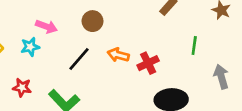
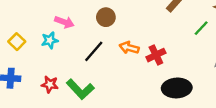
green line: (194, 45) -> (201, 28), moved, turned 35
red star: (22, 87) -> (50, 84), moved

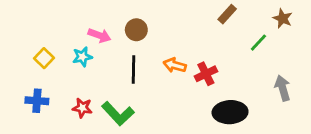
brown circle: (106, 17) -> (136, 30), moved
black line: (94, 51) -> (133, 70), turned -40

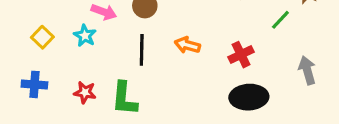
cyan star: (82, 57) -> (85, 36), turned -30
red cross: (206, 74) -> (241, 55), moved
green L-shape: (118, 114) -> (124, 99), turned 48

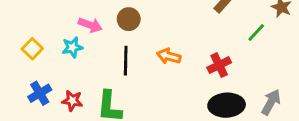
cyan star: (85, 36) -> (72, 47), turned 30
gray arrow: (307, 70) -> (271, 102), moved, turned 45
blue cross: (34, 84) -> (40, 93), moved, turned -35

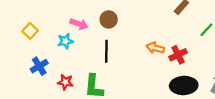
yellow square: (32, 49) -> (30, 31), moved
orange arrow: (169, 56) -> (155, 48), moved
blue cross: (40, 93) -> (39, 66), moved

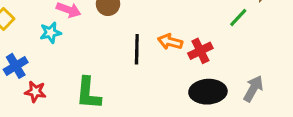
black line: (106, 51) -> (137, 49), moved
red star: (65, 82) -> (35, 92), moved

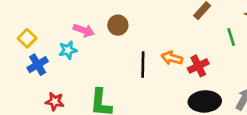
green line: (238, 17) -> (231, 37), turned -60
blue cross: (16, 66) -> (38, 65), moved

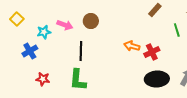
yellow square: (27, 38) -> (17, 19), moved
cyan star: (68, 50) -> (44, 32), moved
black line: (143, 65) -> (81, 51), moved

